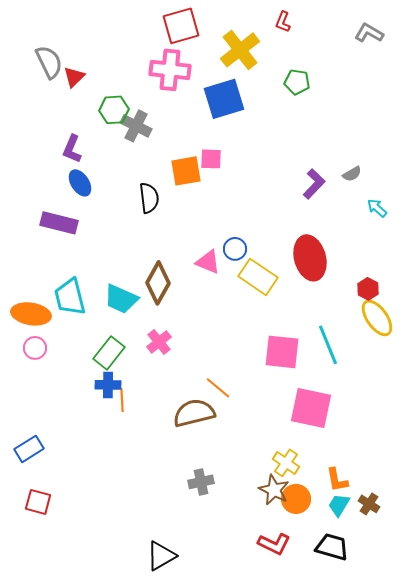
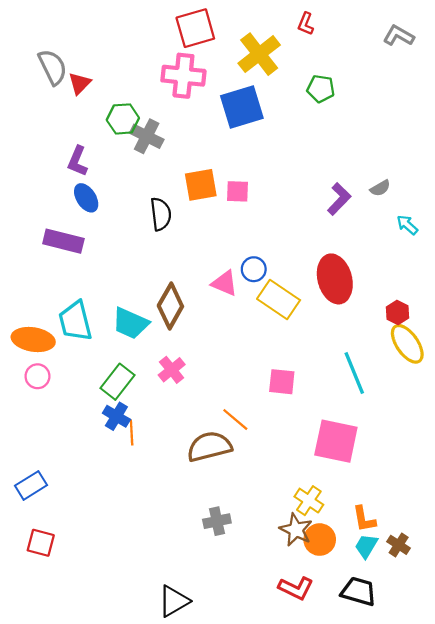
pink square: (211, 159) -> (238, 191), moved
pink square: (282, 352) -> (282, 382), moved, size x0.7
blue cross: (108, 385) -> (116, 416), turned 30

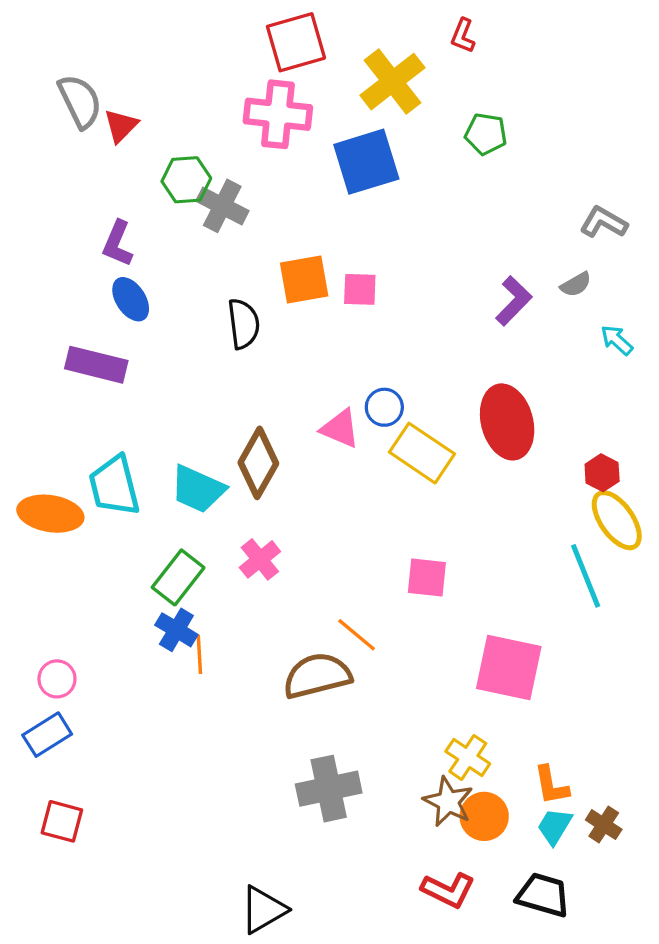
gray L-shape: (399, 36) -> (604, 222), moved
cyan line: (354, 373) -> (586, 576), moved
pink circle: (37, 376) -> (57, 679), moved
gray cross: (217, 521) -> (329, 789), size x1.5

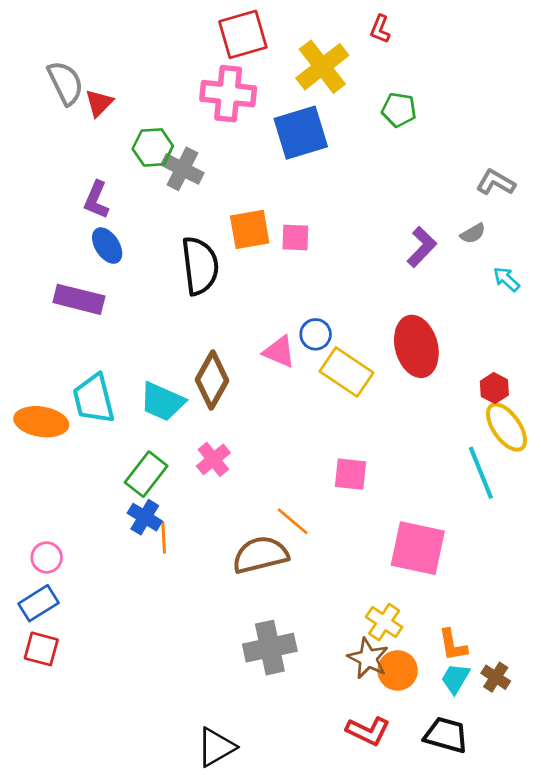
black semicircle: (244, 324) -> (200, 266), size x1.4
red square: (62, 821) -> (41, 649), moved

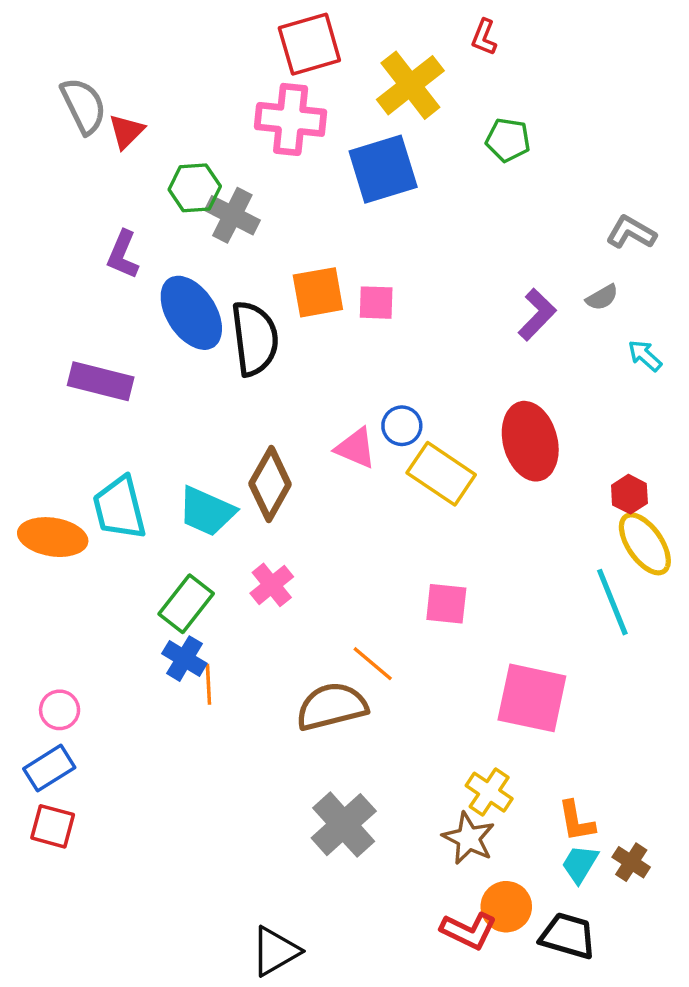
blue ellipse: (107, 246) -> (191, 313), moved, size x1.6
gray cross: (270, 648) -> (344, 825), turned -30
orange circle: (398, 670) -> (506, 907), moved

